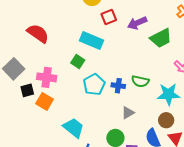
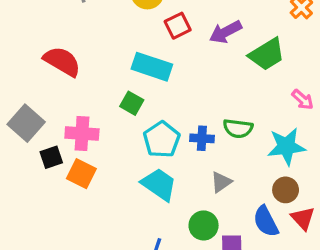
cyan trapezoid: (74, 128) -> (159, 184), moved

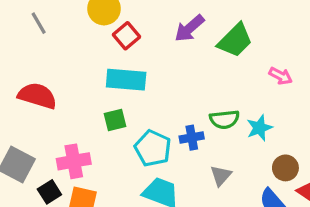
red square: (178, 26) -> (126, 36), moved
green square: (132, 103) -> (115, 120), turned -30
cyan star: (286, 146) -> (259, 128), moved, size x0.7

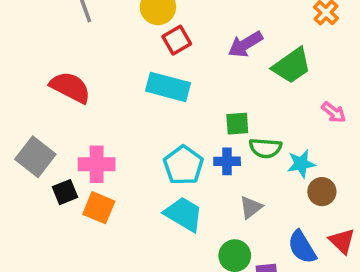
green square: (115, 120) -> (237, 124), moved
brown circle: (285, 168) -> (322, 192), moved

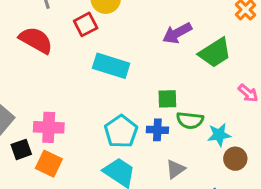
red square: (177, 40) -> (86, 24), moved
red semicircle: (70, 87) -> (36, 40), moved

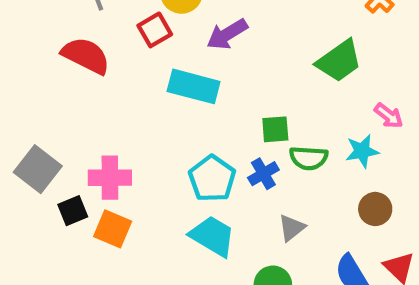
purple arrow: (177, 33) -> (227, 34), moved
blue cross: (157, 130) -> (263, 174), turned -30
cyan star: (219, 135) -> (362, 151), moved

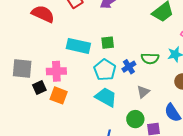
cyan rectangle: (194, 86) -> (78, 46), moved
green square: (275, 129) -> (108, 43), moved
gray square: (38, 169) -> (22, 68), turned -30

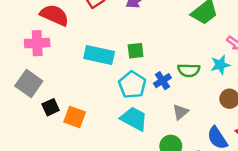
gray square: (22, 68) -> (29, 84), turned 30
pink cross: (56, 71) -> (37, 43), moved

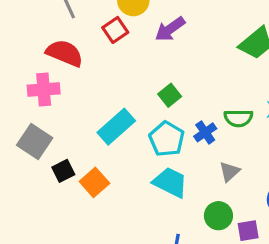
green square: (136, 51) -> (170, 95), turned -30
cyan rectangle: (99, 55) -> (116, 127), moved, turned -52
orange square: (75, 117) -> (94, 182), turned 30

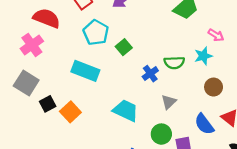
pink cross: (44, 89) -> (32, 45), turned -30
cyan rectangle: (116, 127) -> (85, 71), turned 64
cyan pentagon: (167, 139) -> (96, 33), moved

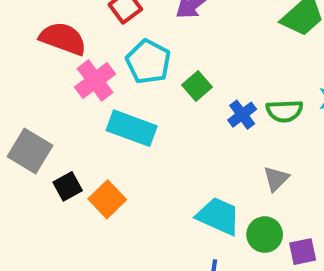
pink cross: (32, 45) -> (95, 80), moved
blue cross: (150, 74) -> (242, 115), moved
cyan trapezoid: (126, 111) -> (218, 216), moved

